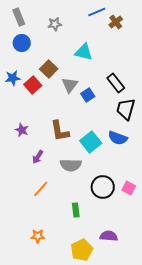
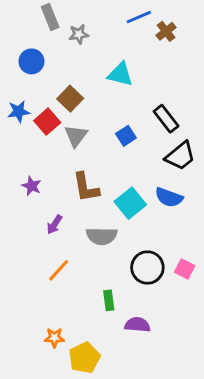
gray rectangle: (19, 17) -> (50, 17), moved
gray triangle: (70, 85) -> (76, 136), moved
black trapezoid: (126, 109) -> (180, 156), turned -145
purple semicircle: (109, 236) -> (137, 325), moved
yellow pentagon: (82, 250) -> (84, 358), moved

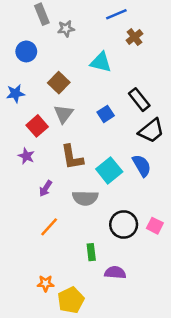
brown cross: (166, 31) -> (134, 37), moved
red square: (47, 122) -> (37, 126), moved
blue semicircle: (169, 197) -> (142, 166), turned -140

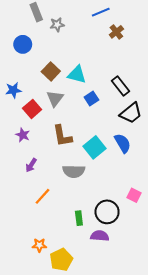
cyan triangle: (101, 62) -> (77, 75), moved
blue star: (15, 94) -> (13, 90), moved
purple arrow: (46, 188) -> (31, 165), moved
black circle: (124, 224) -> (107, 212), moved

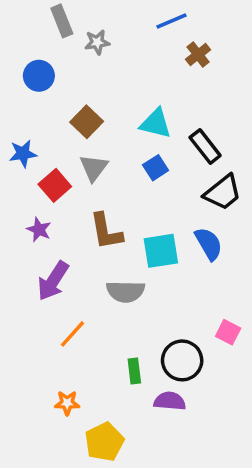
cyan triangle: (77, 75) -> (156, 123), moved
cyan square: (95, 147) -> (161, 251), turned 30
purple arrow: (31, 165) -> (53, 281), size x1.6
orange star: (39, 245) -> (67, 403), moved

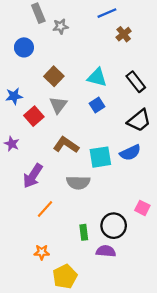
black rectangle: (205, 146) -> (136, 82), moved
purple star: (39, 230) -> (12, 144), moved
brown L-shape: (106, 231) -> (66, 145), turned 135
blue semicircle: (209, 244) -> (130, 153), turned 95

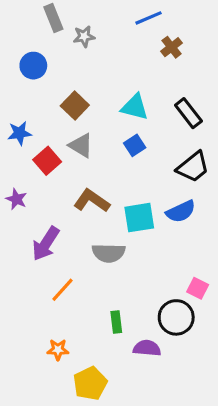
gray triangle: (58, 105) -> (81, 145), turned -36
black circle: (114, 226) -> (176, 317), moved

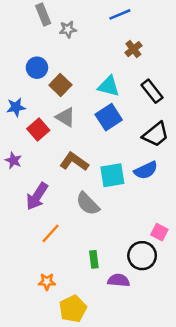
brown cross: (172, 47) -> (133, 49), moved
blue circle: (33, 66) -> (37, 68), moved
blue square: (135, 145) -> (109, 117), size x1.5
gray semicircle: (109, 253) -> (88, 204), turned 45

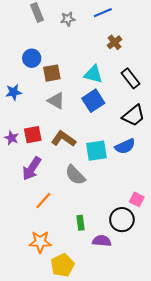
gray star: (68, 29) -> (68, 19), moved
brown square: (60, 85) -> (52, 73), turned 36
red square: (38, 129) -> (33, 135), moved, turned 30
orange star: (47, 282) -> (40, 242), size x1.5

